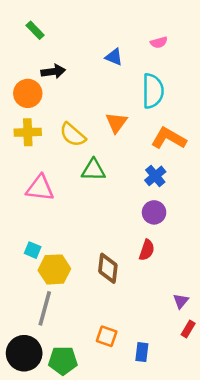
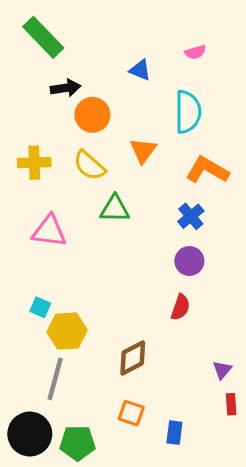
green rectangle: (35, 30) -> (43, 37), size x1.8
orange circle: (28, 93) -> (92, 115), moved
brown diamond: (108, 268) -> (133, 358), moved, turned 56
red rectangle: (188, 329) -> (231, 404), turned -35

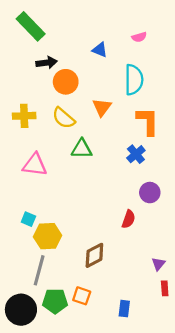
orange L-shape: (207, 170) -> (148, 121), turned 60
purple circle: (189, 261) -> (150, 193), moved
orange square: (131, 413) -> (82, 296), moved
green pentagon: (78, 443) -> (55, 301), moved

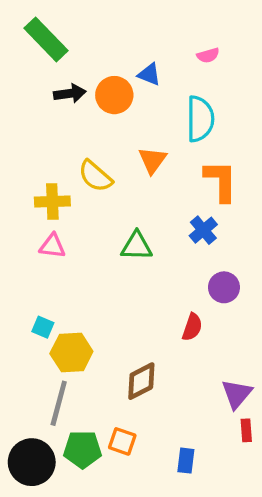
orange circle: (66, 82) -> (114, 95), moved
yellow cross: (24, 116) -> (52, 202), moved
green triangle: (82, 149) -> (137, 246), moved
pink triangle: (35, 165) -> (52, 246), size x0.7
purple triangle: (158, 264) -> (237, 394), size x1.5

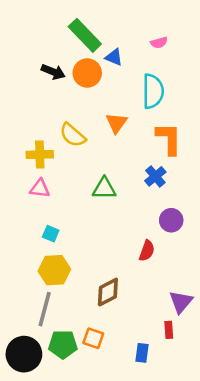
green rectangle: (46, 39) -> (85, 35), moved
black arrow: (70, 93) -> (53, 72), turned 30
cyan square: (43, 327) -> (51, 234), moved
red rectangle: (246, 430) -> (169, 330), moved

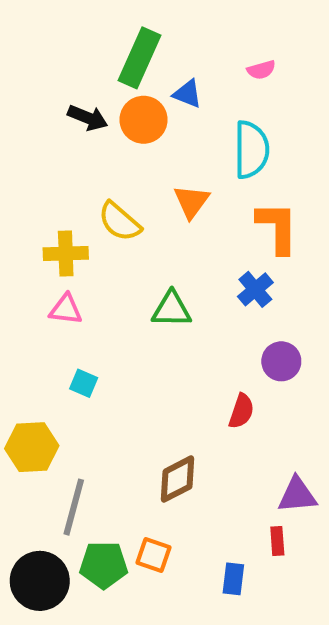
green rectangle: (85, 35) -> (140, 58), turned 68
yellow hexagon: (54, 270) -> (32, 447), moved
purple triangle: (181, 302) -> (297, 495), turned 45

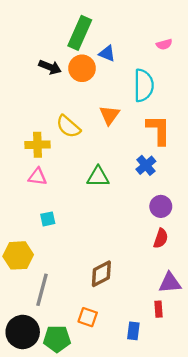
pink semicircle: (261, 70) -> (164, 44), moved
cyan square: (84, 383) -> (48, 219), turned -35
red semicircle: (241, 411) -> (161, 238), moved
green pentagon: (104, 565) -> (57, 339), moved

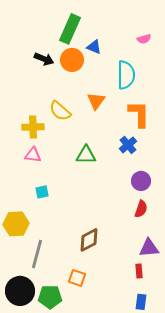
blue rectangle: (133, 331) -> (141, 302), moved

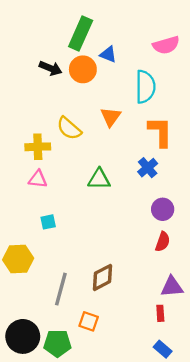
pink semicircle: (144, 39) -> (166, 45), size x1.6
gray line: (37, 254) -> (61, 289), moved
blue rectangle: (141, 302) -> (163, 349), turned -56

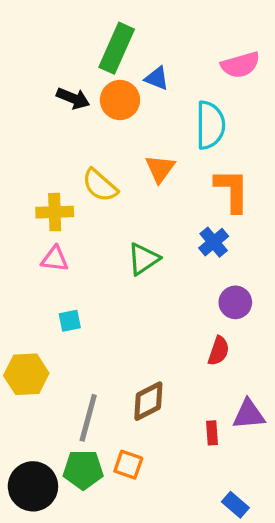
green triangle: (99, 179) -> (143, 259), turned -35
red semicircle: (163, 242) -> (219, 351), moved
red rectangle: (160, 313) -> (212, 433), moved
green pentagon: (57, 343) -> (83, 470), moved

